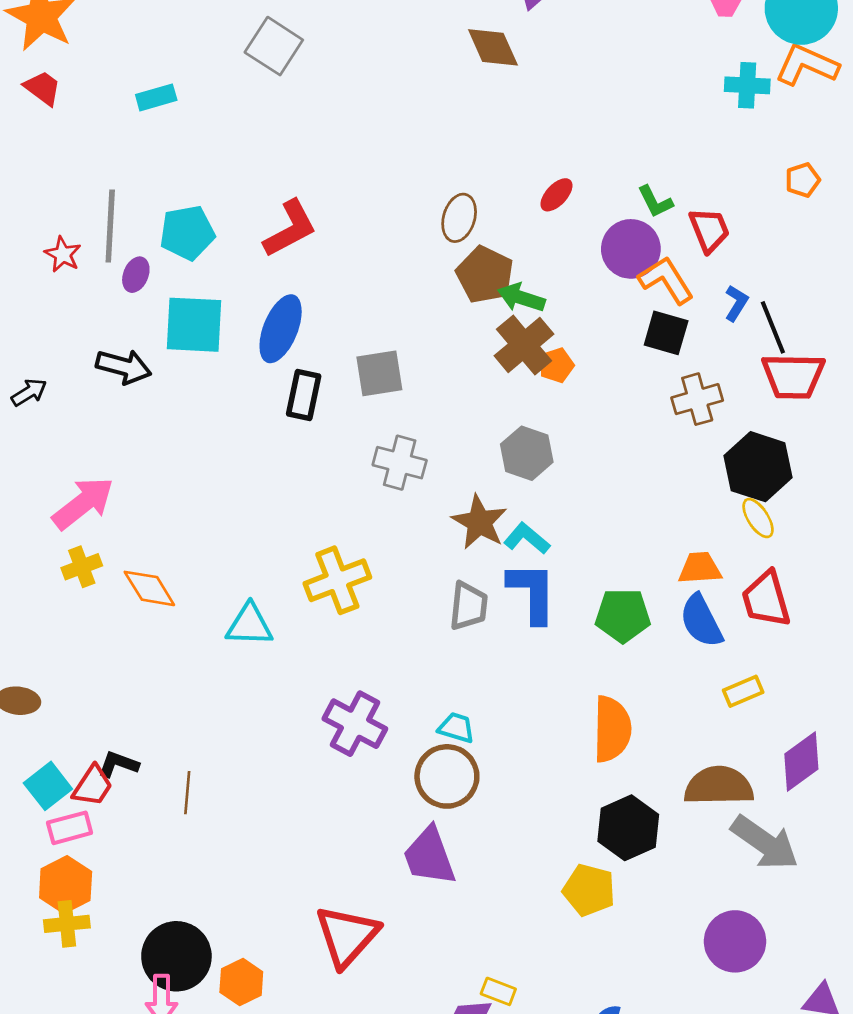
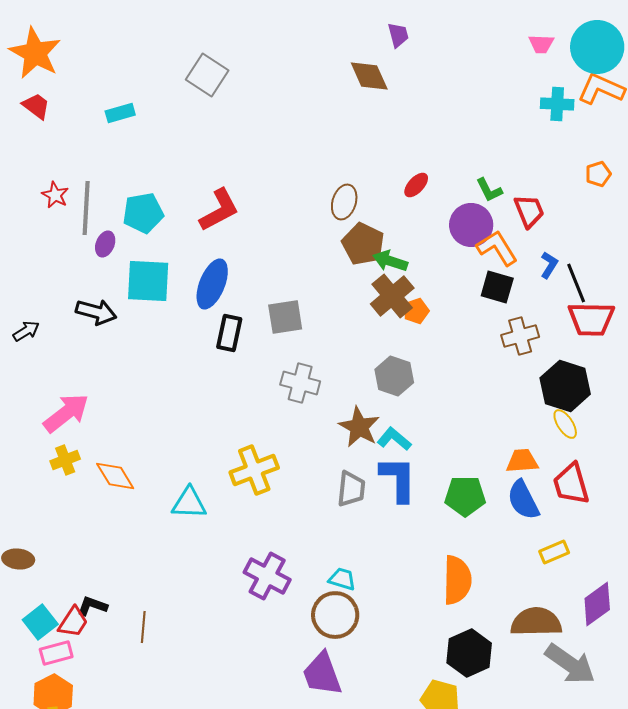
red star: (63, 254) -> (55, 195), moved

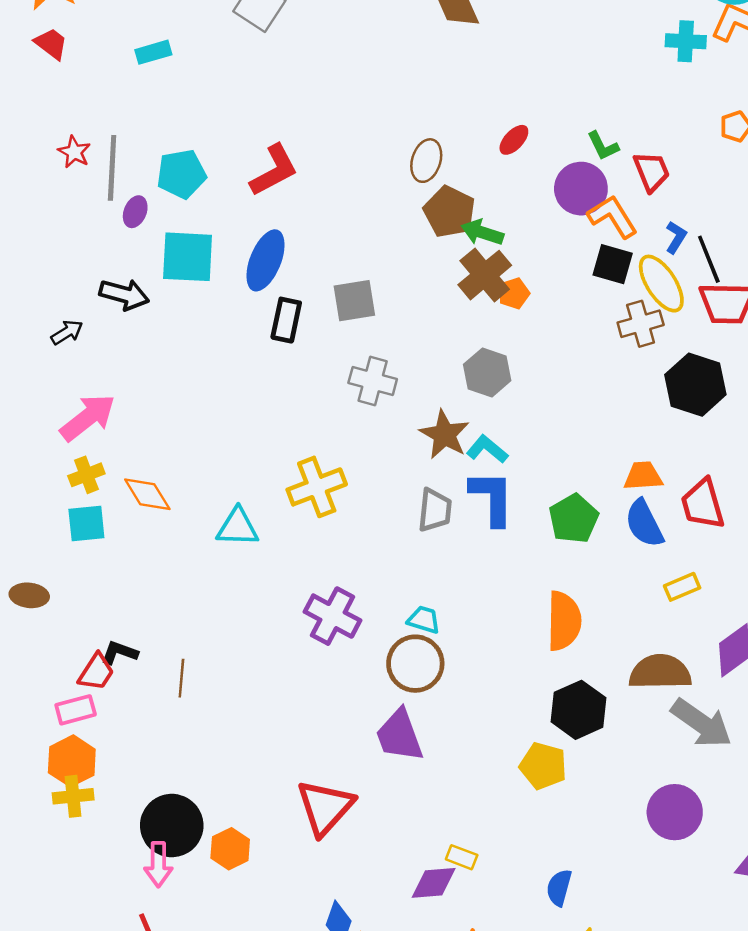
black arrow: (26, 331) -> (67, 332), moved
yellow ellipse: (565, 424) -> (661, 284), moved, size x1.6
green pentagon: (465, 496) -> (574, 519), turned -30
cyan square: (40, 622) -> (86, 523), moved, turned 32

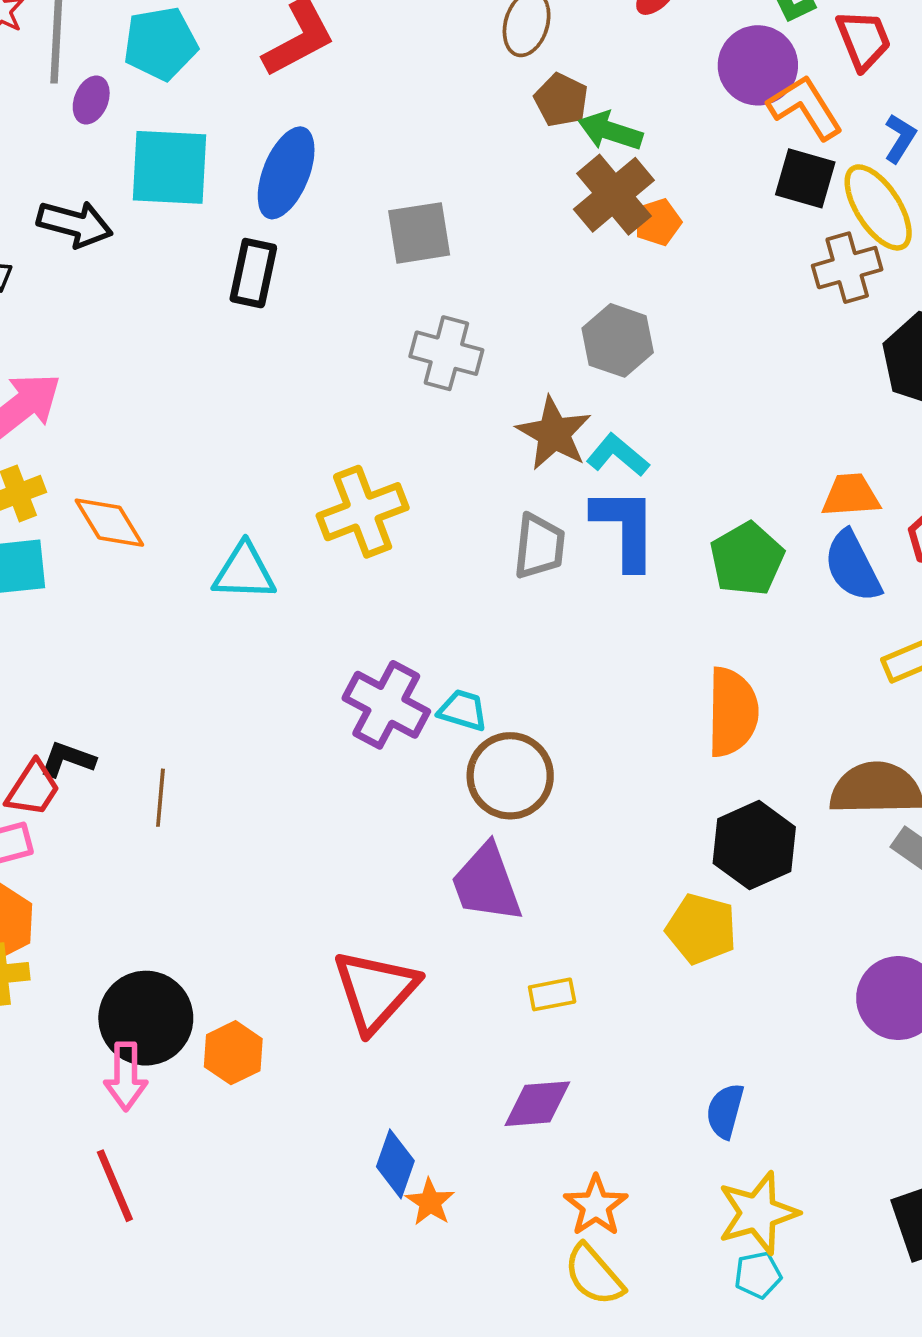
brown pentagon: (449, 212) -> (561, 100), size x0.7
black rectangle: (286, 320) -> (253, 273), moved
cyan trapezoid: (424, 620) -> (463, 710), moved
yellow rectangle: (462, 857) -> (552, 994), moved, turned -32

